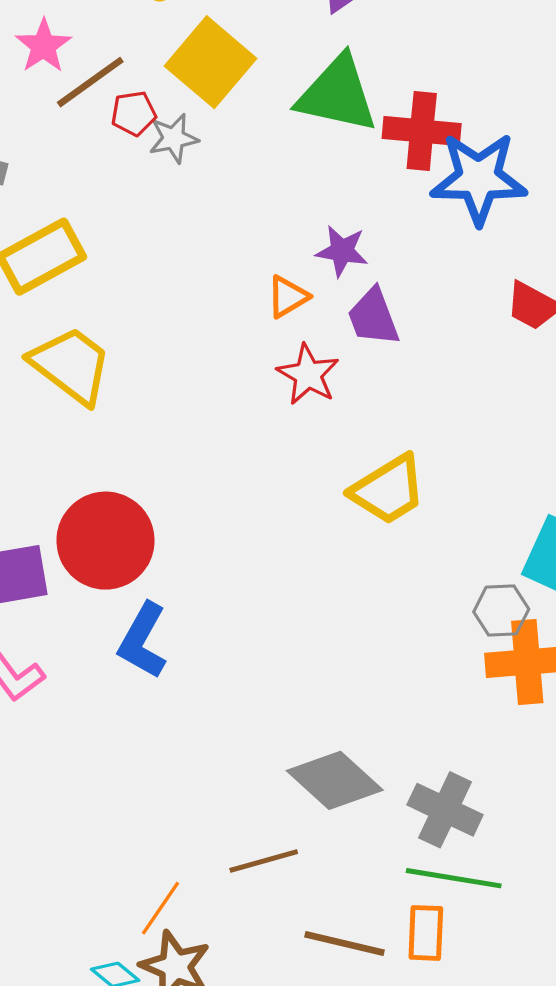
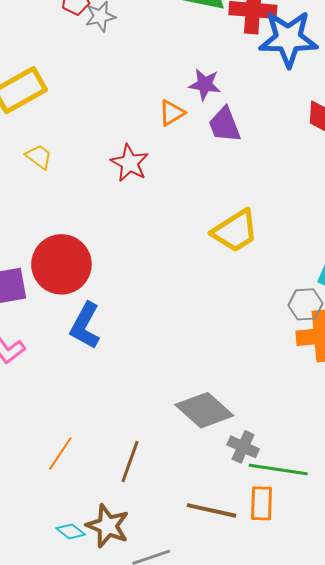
yellow trapezoid: (71, 365) -> (39, 157), size x0.5
red star: (308, 374) -> (130, 163), moved
gray cross: (445, 810) -> (243, 447), moved, size x0.7
brown line: (264, 861) -> (130, 462), moved, turned -54
orange line: (161, 908) -> (60, 453), moved

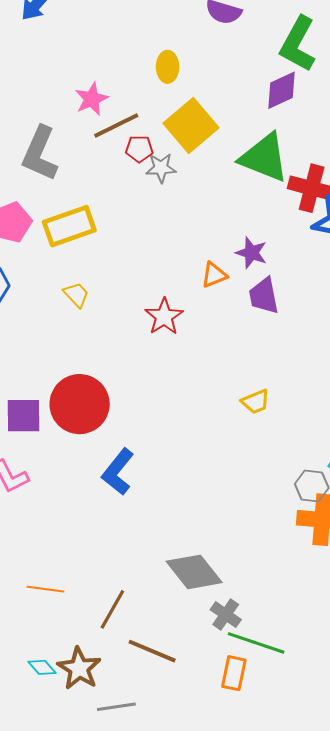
yellow trapezoid: (235, 231) -> (255, 402), size x0.6
blue L-shape: (85, 326) -> (118, 472), moved
orange line: (60, 453) -> (45, 589), turned 54
brown line: (212, 510) -> (152, 651), moved

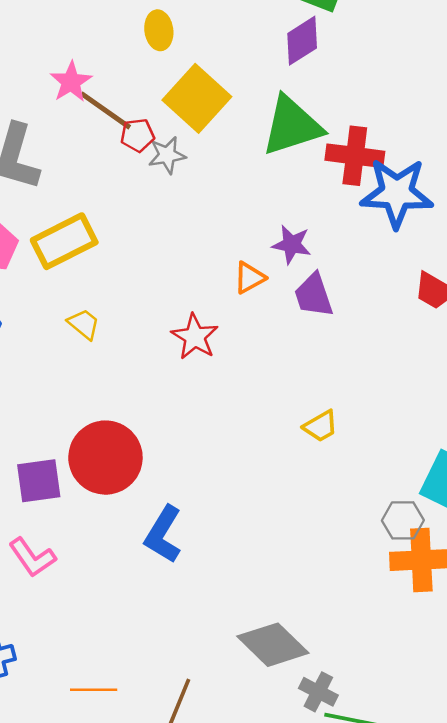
brown line: (116, 125) -> (105, 110), turned 69
green triangle: (264, 158) -> (292, 126), turned -32

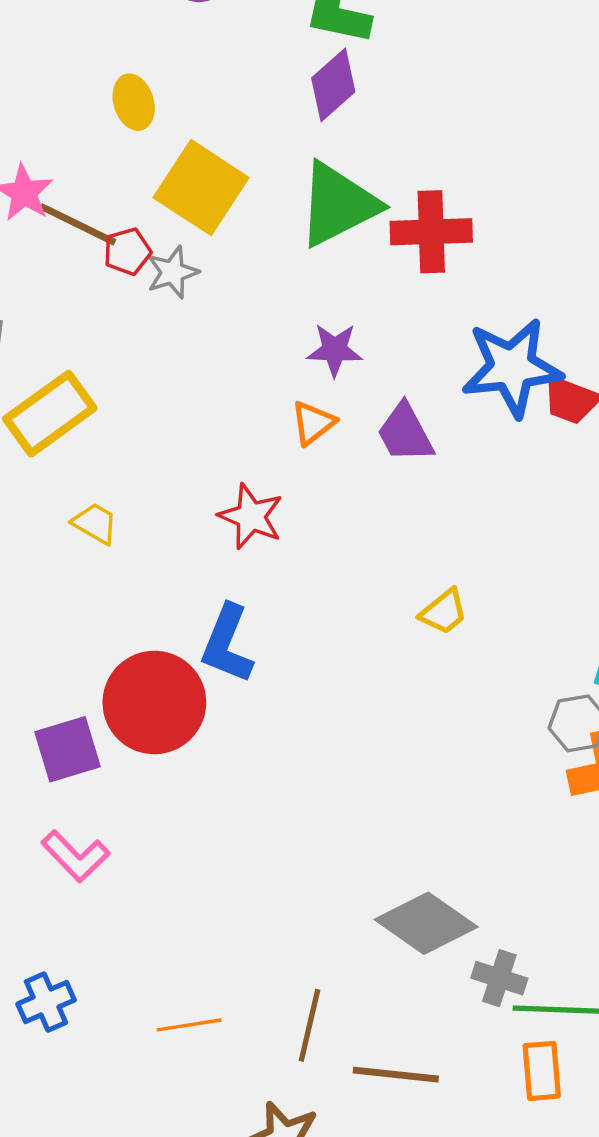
blue star: (397, 193) -> (512, 367), moved
purple star: (292, 244) -> (335, 350), moved
blue L-shape: (163, 534) -> (227, 644), moved

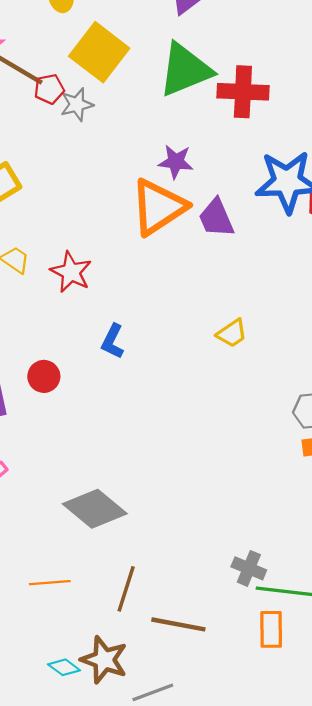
orange triangle: (313, 423) -> (158, 207), size x2.0
red star: (251, 516) -> (71, 272), moved
blue L-shape: (227, 644) -> (113, 341), moved, size x0.7
red circle: (154, 702) -> (44, 376), size x0.5
gray diamond: (426, 923) -> (95, 509), moved

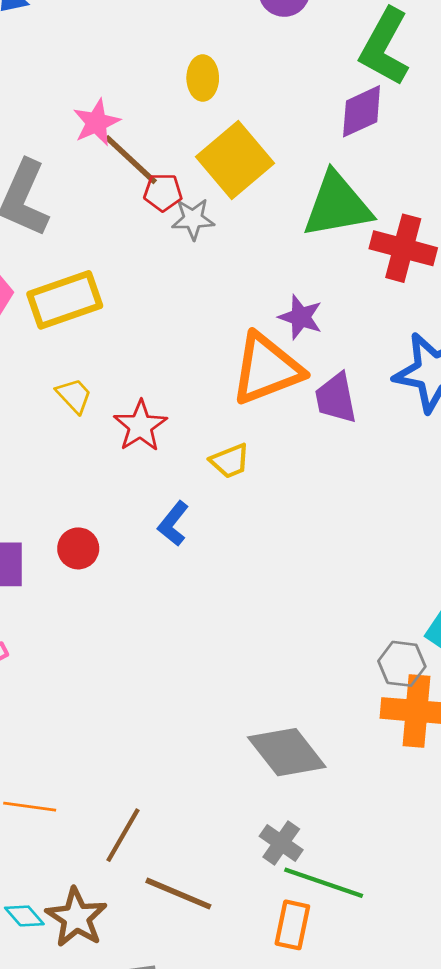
yellow trapezoid: (232, 333) -> (230, 461), moved
gray diamond: (95, 509) -> (287, 752), moved

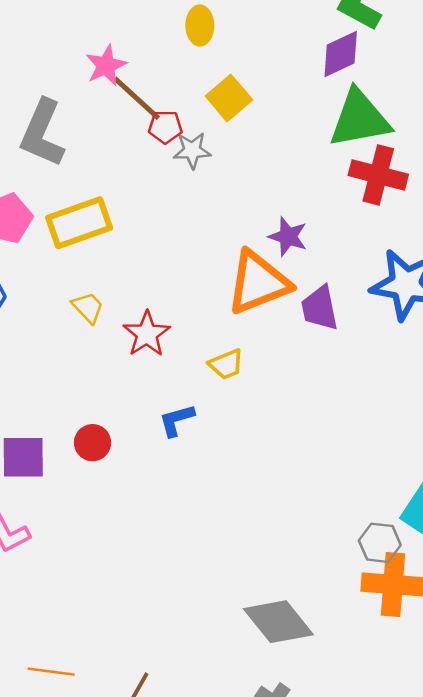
yellow square: (235, 160) -> (229, 98), size x0.7
green triangle: (337, 205) -> (360, 119), moved
blue L-shape: (173, 524) -> (177, 420), turned 36

